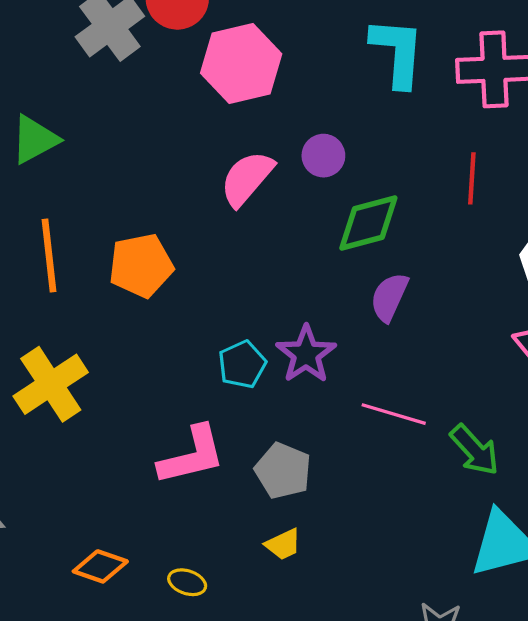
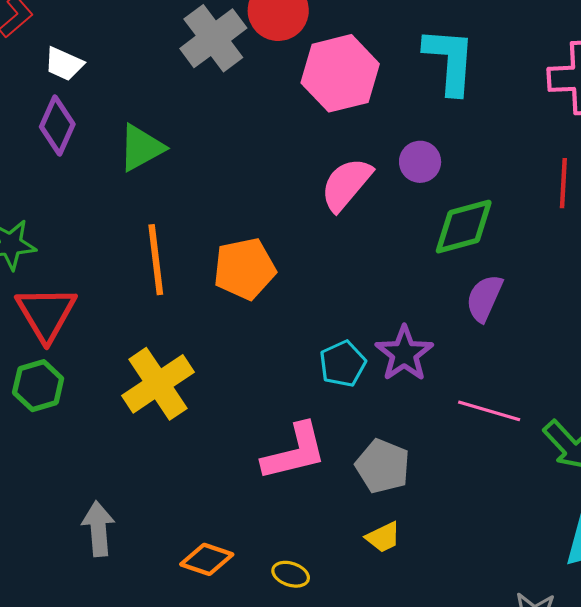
cyan L-shape: (397, 52) -> (450, 61), moved

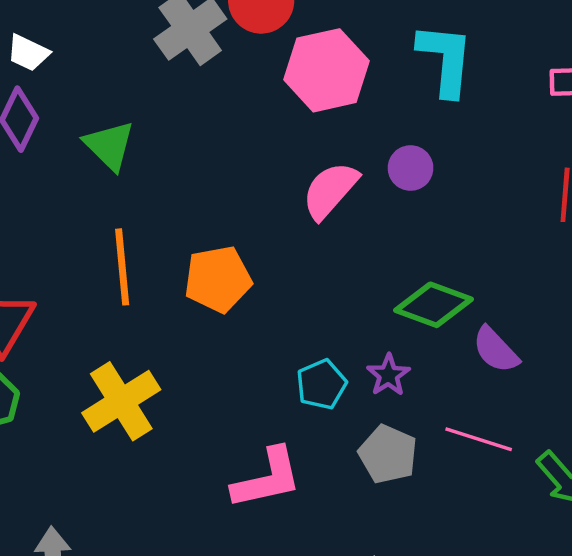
green triangle: (141, 148) -> (109, 145), turned -48
green diamond: (464, 227) -> (434, 305), moved, turned 34
purple semicircle: (484, 298) -> (496, 350), moved, turned -69
purple star: (404, 354) -> (388, 375), size x0.7
gray pentagon: (383, 466) -> (388, 454), moved

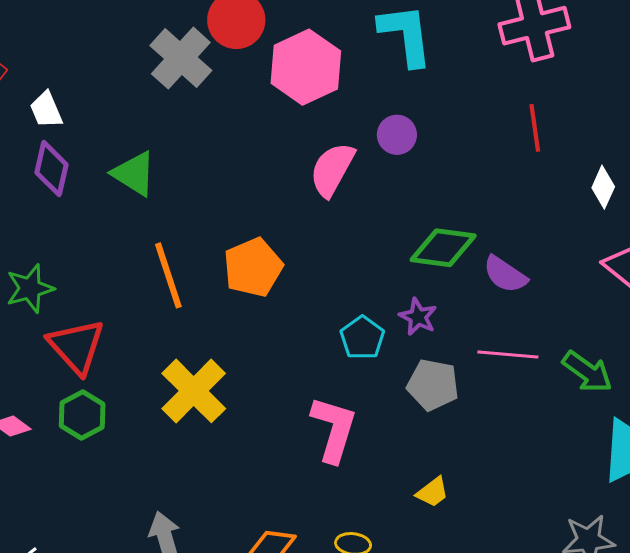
white trapezoid: (28, 53) -> (46, 110), turned 54
pink L-shape: (267, 478) -> (334, 429), turned -48

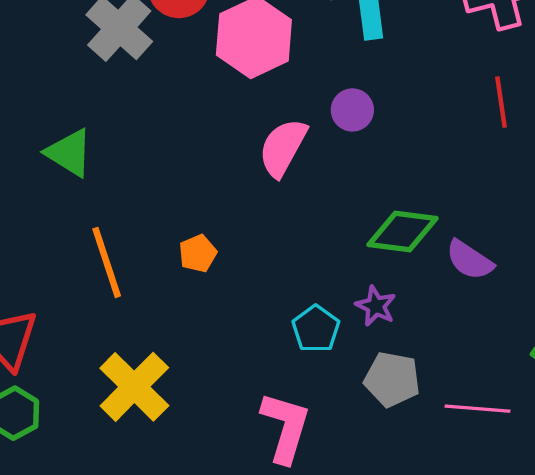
orange pentagon: (253, 267) -> (198, 253), size x0.6
pink line: (508, 354) -> (477, 409), moved

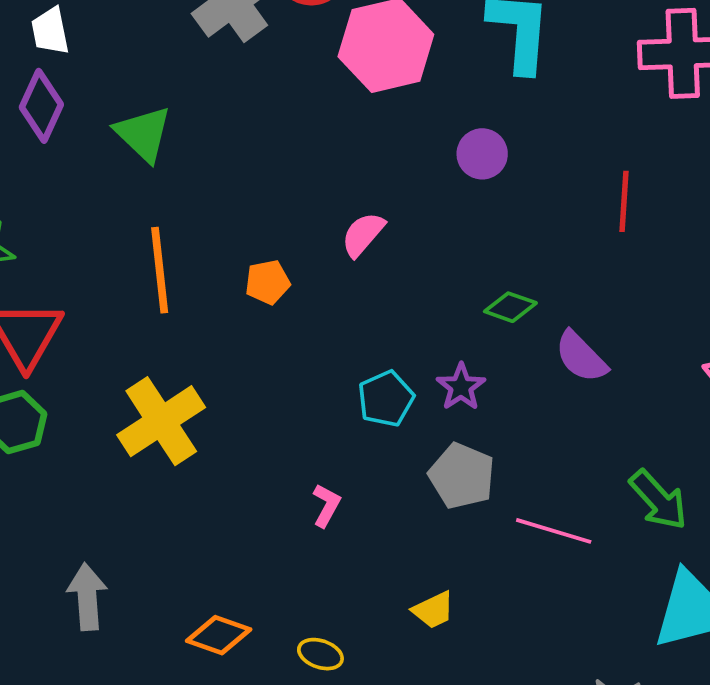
red line: (501, 102) -> (624, 201), moved
pink semicircle: (283, 148) -> (363, 234), moved, size x0.7
green diamond: (403, 232) -> (510, 307), size x0.6
pink L-shape: (285, 427) -> (326, 505), size x0.5

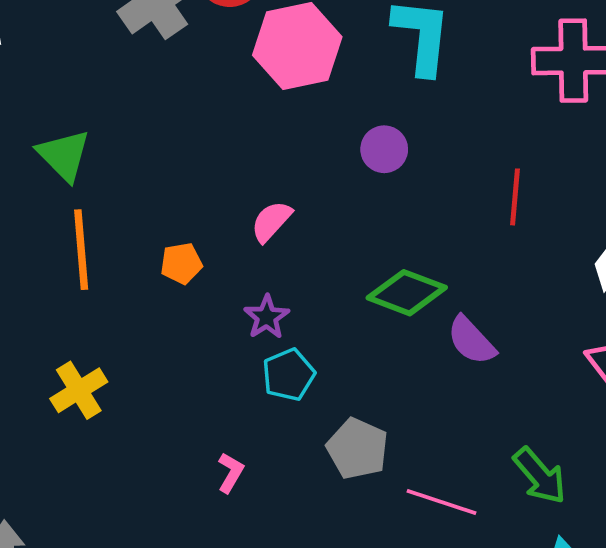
green triangle: (143, 134) -> (64, 155), moved
green diamond: (510, 307) -> (407, 293), size x1.6
purple star: (461, 387) -> (267, 317), moved
yellow cross: (161, 421) -> (79, 390), size x0.7

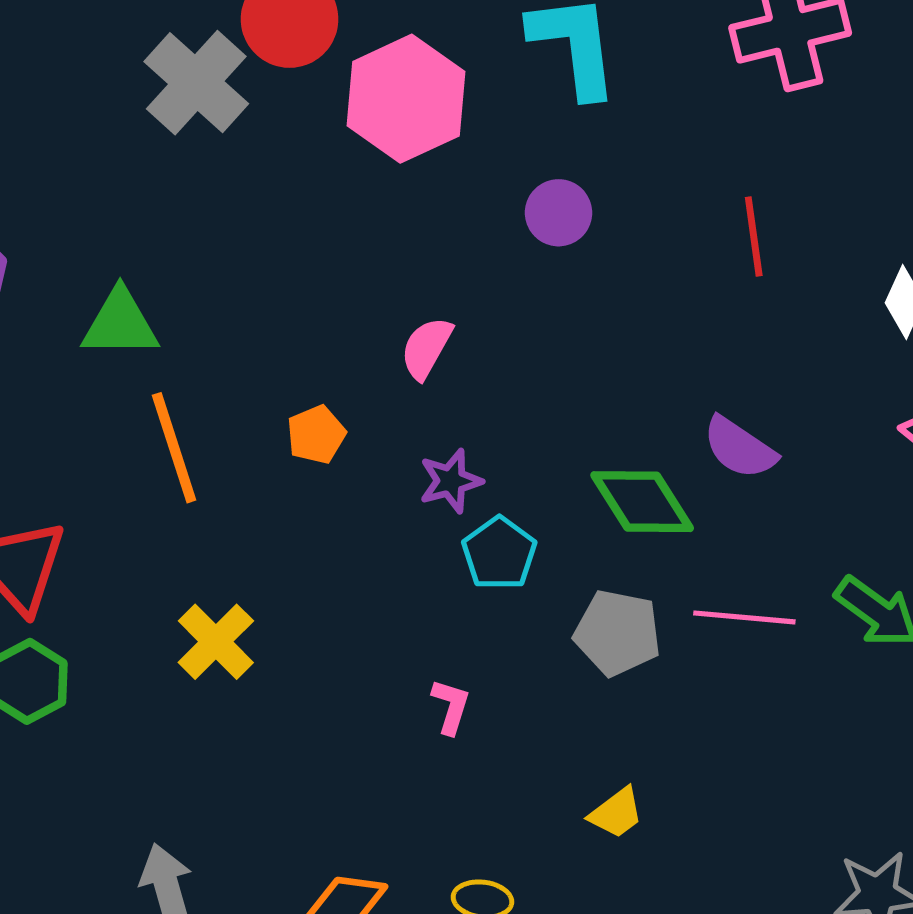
green triangle: (64, 155) -> (120, 323), turned -32
green diamond: (407, 293) -> (642, 502), moved, turned 50
purple star: (267, 317) -> (451, 481), turned 30
pink line: (442, 502) -> (744, 617), moved

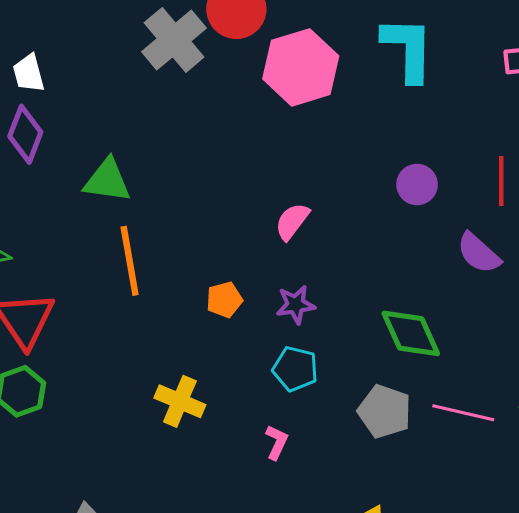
purple circle: (559, 213) -> (417, 184), moved
orange pentagon: (316, 435) -> (224, 300), moved
purple semicircle: (739, 448) -> (479, 253), moved
cyan pentagon: (499, 553) -> (295, 369), moved, turned -30
yellow cross: (216, 642) -> (180, 401), moved, turned -30

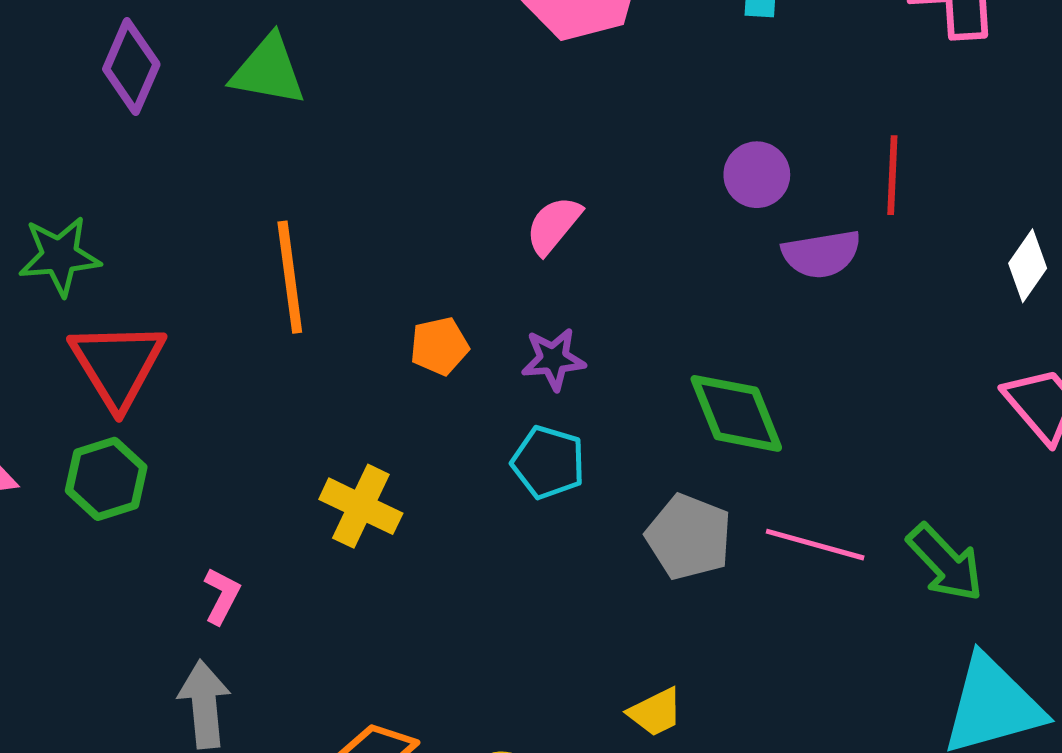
green triangle: (107, 180) -> (268, 70), moved
purple semicircle: (479, 253) -> (821, 254), moved, turned -54
pink L-shape: (277, 442) -> (222, 596), moved

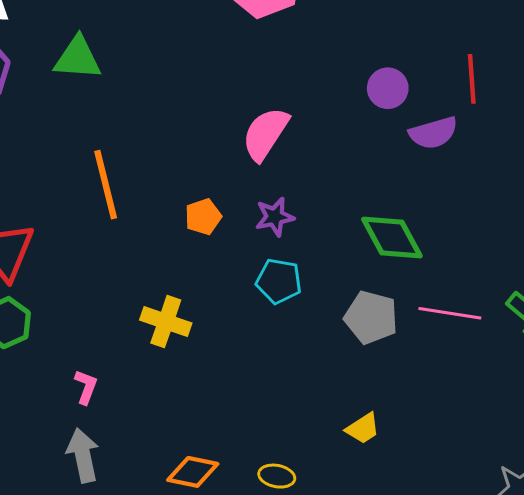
pink semicircle: (554, 225) -> (265, 134), size x1.4

